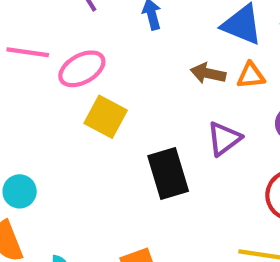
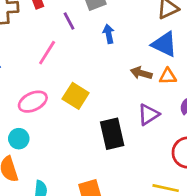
pink line: (28, 52) -> (47, 53), moved, turned -70
pink ellipse: (82, 69) -> (33, 102), moved

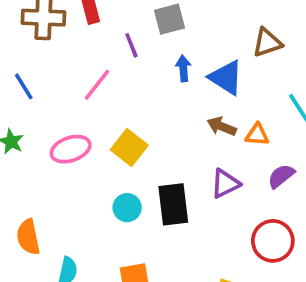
blue triangle: (164, 44) -> (226, 78), moved
cyan circle: (19, 139) -> (127, 208), moved

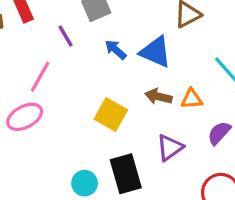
blue arrow: (183, 68) -> (116, 50), turned -35
yellow square: (129, 147) -> (111, 114), moved
pink ellipse: (71, 149) -> (25, 117), moved

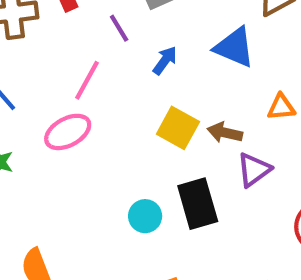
blue arrow: (116, 50) -> (165, 60), moved, turned 85
brown arrow: (158, 97) -> (225, 133), moved

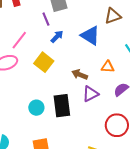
purple line: (119, 28) -> (46, 19), moved
yellow square: (178, 128) -> (44, 62), moved

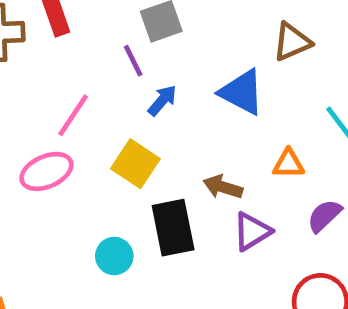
black rectangle: (62, 106) -> (173, 228), moved
cyan circle: (36, 108) -> (114, 256), moved

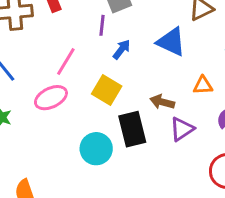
purple line: (133, 61) -> (102, 25), turned 35
cyan circle: (114, 256) -> (96, 149), size x1.4

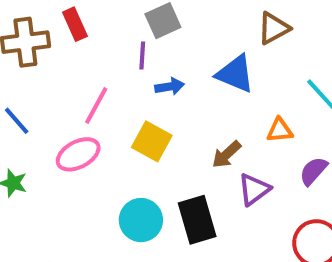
blue arrow: (122, 49) -> (170, 87), turned 45
brown arrow: (162, 102) -> (227, 154), turned -55
black rectangle: (132, 129) -> (197, 220), moved

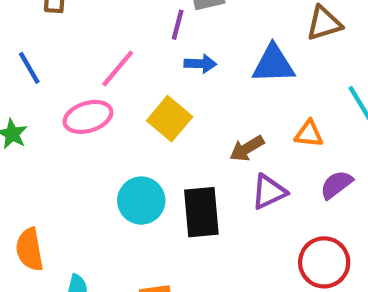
blue triangle: (235, 74) -> (273, 64), turned -36

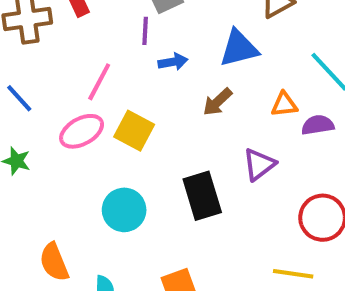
yellow square: (170, 119) -> (134, 131), moved
brown arrow: (247, 148) -> (217, 102), moved
purple semicircle: (336, 185) -> (318, 125), moved, turned 40
cyan circle: (141, 201) -> (124, 210), moved

